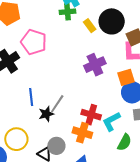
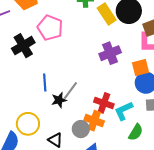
yellow rectangle: (90, 26) -> (107, 14), size x1.5
gray circle: (56, 146) -> (81, 129), moved

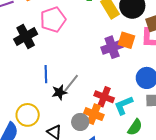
pink pentagon: (50, 28) -> (53, 20), turned 30
orange square: (140, 67) -> (127, 40), moved, turned 30

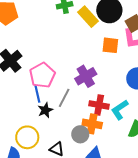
pink pentagon: (53, 20) -> (42, 75), moved
purple cross: (112, 47) -> (86, 76), moved
black star: (59, 92) -> (45, 110), moved

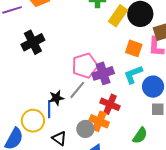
yellow rectangle: (88, 17) -> (118, 16), turned 65
pink pentagon: (42, 75) -> (85, 66), moved
blue line: (37, 94) -> (49, 109), moved
cyan L-shape: (120, 110) -> (133, 75), moved

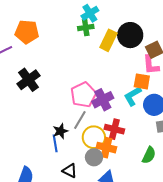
orange square: (134, 48) -> (142, 81), moved
yellow circle: (33, 121) -> (94, 137), moved

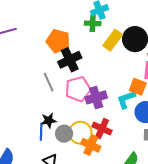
orange pentagon: (27, 32) -> (58, 41), moved
black cross: (29, 80) -> (70, 60), moved
gray line: (80, 120) -> (49, 82), moved, turned -66
gray circle: (94, 157) -> (64, 134), moved

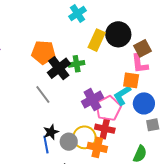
green cross: (93, 23) -> (77, 64), moved
pink pentagon: (78, 89) -> (108, 108), moved

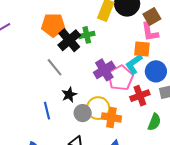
red cross: (105, 129) -> (140, 96), moved, turned -30
black star: (51, 132) -> (69, 95), moved
blue line: (46, 144) -> (47, 111), moved

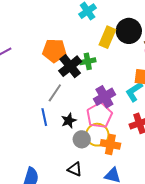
gray line: (55, 67) -> (55, 93), turned 72
pink pentagon: (120, 78) -> (99, 115), moved
blue line: (47, 111) -> (44, 117), moved

